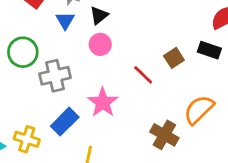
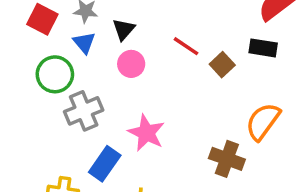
green circle: (23, 52) -> (55, 74), moved
red line: (143, 75) -> (186, 46), moved

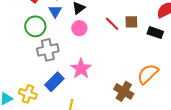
brown square: (222, 65) -> (131, 22), moved, turned 32

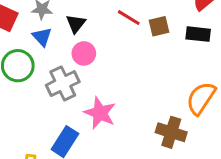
red line: (112, 24) -> (129, 18), moved
gray cross: (48, 50) -> (63, 83), moved

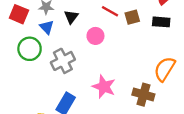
pink circle: (84, 53) -> (95, 36), moved
pink star: (100, 113) -> (104, 87), moved

